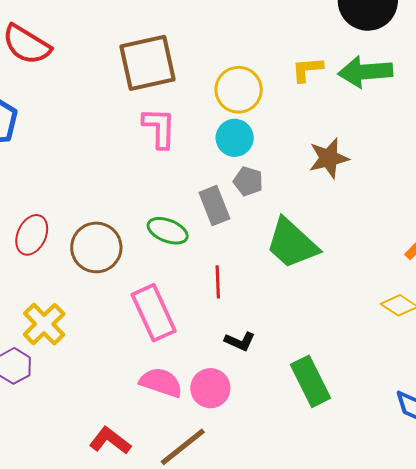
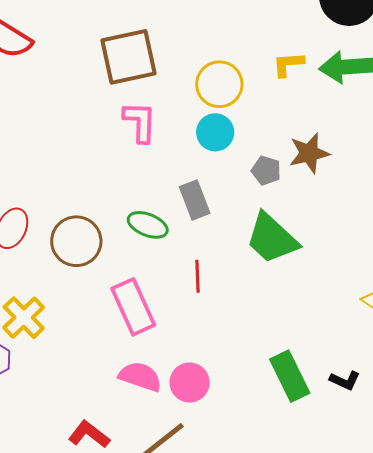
gray pentagon: (248, 181) -> (266, 170), moved
black L-shape: (240, 341) -> (345, 380), moved

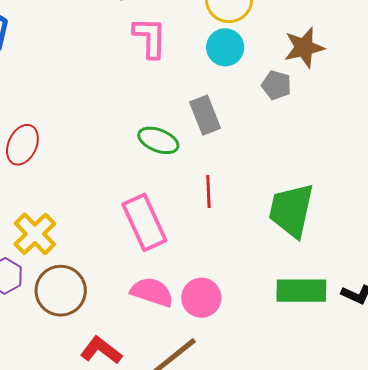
brown star: (309, 153) -> (304, 48), moved
green trapezoid: (272, 238) -> (291, 210), moved, turned 60
brown circle: (76, 241) -> (61, 291), moved
green rectangle: (290, 376) -> (301, 291), turned -63

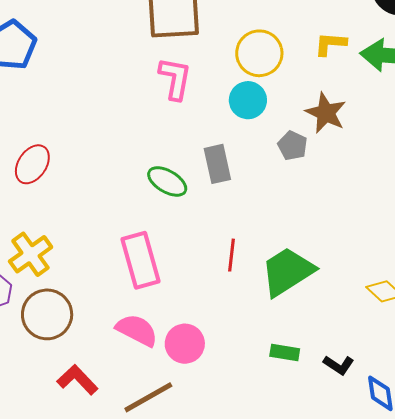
brown star: (304, 48) -> (326, 113), turned 30
red line: (208, 191) -> (232, 255), moved
green trapezoid: (291, 210) -> (287, 272), turned 36
green rectangle: (301, 291) -> (285, 353), size x0.6

